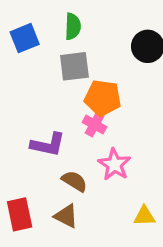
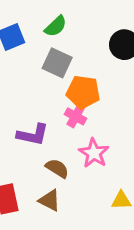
green semicircle: (73, 26) -> (56, 26), turned 45
gray square: (74, 66) -> (57, 63), turned 32

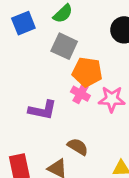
pink star: (94, 153) -> (112, 99), moved, turned -30
brown semicircle: (57, 168) -> (78, 147), moved

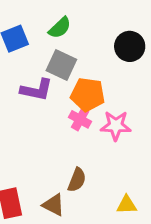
purple L-shape: (42, 110) -> (37, 90), moved
brown semicircle: (78, 147) -> (77, 180), turned 80

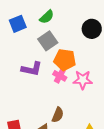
gray square: (61, 65) -> (48, 41), turned 30
purple L-shape: (37, 90) -> (32, 69), moved

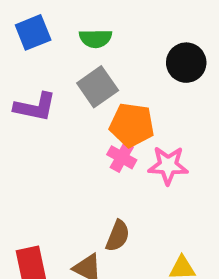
green semicircle: (47, 17) -> (96, 38), turned 42
blue square: (18, 24) -> (33, 32), moved
purple L-shape: (32, 69) -> (35, 107), moved

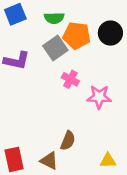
orange pentagon: (132, 125) -> (77, 36), moved
pink cross: (122, 157) -> (70, 79), moved

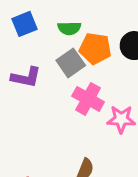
pink cross: (70, 79) -> (88, 99), size x1.5

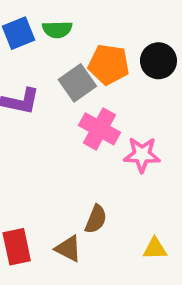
green semicircle: (69, 28) -> (57, 29), moved

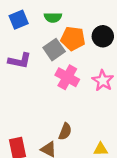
green semicircle: (57, 29) -> (53, 17), moved
pink star: (142, 155) -> (103, 81), moved, turned 30

